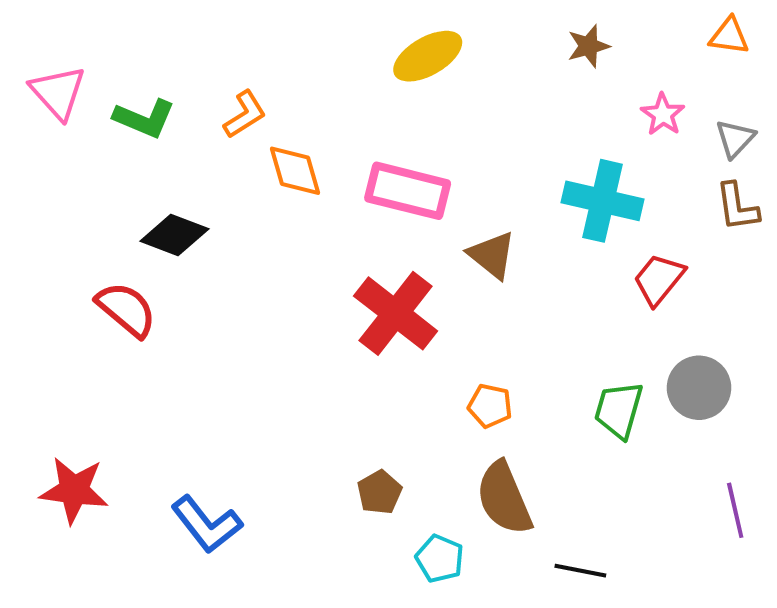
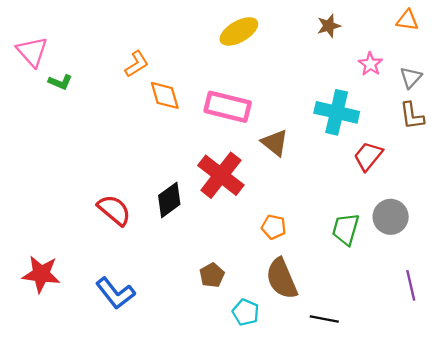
green L-shape: (144, 118) -> (60, 82), moved, size x0.7
black diamond: (174, 235) -> (169, 200), moved, turned -57
red semicircle: (126, 309) -> (114, 210), moved

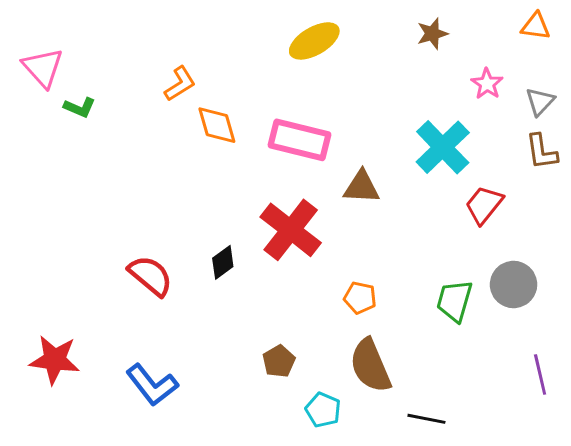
cyan cross: (337, 112) -> (443, 147), turned 33
brown triangle: (275, 143) -> (362, 187), turned -36
black diamond: (169, 200) -> (223, 262), size x0.7

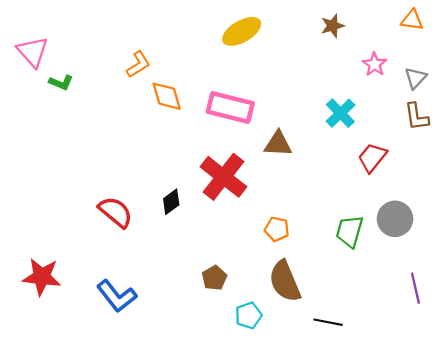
cyan cross: (443, 147) -> (340, 113), size x0.7
cyan pentagon: (323, 410) -> (248, 315), turned 30

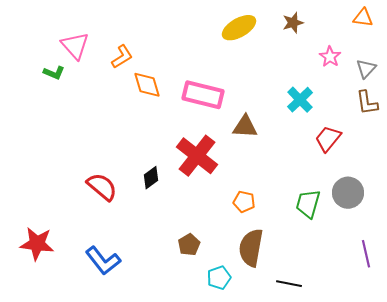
yellow ellipse: (242, 31) -> (239, 28), moved
pink triangle: (33, 52) -> (75, 46), moved
brown semicircle: (285, 281) -> (251, 248), turned 33

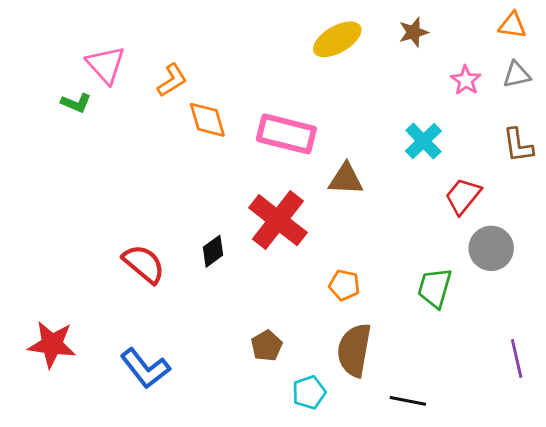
gray triangle: (366, 69) -> (517, 75), moved, turned 35
gray circle: (348, 193) -> (491, 248), moved

